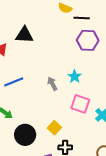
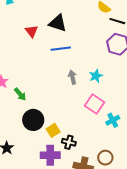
blue line: (14, 82) -> (61, 49), moved
yellow square: (54, 128) -> (53, 130), moved

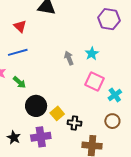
red triangle: (32, 31) -> (20, 26), moved
blue line: (61, 49) -> (18, 52), moved
purple cross: (50, 155) -> (41, 137), moved
brown circle: (105, 158) -> (112, 121), moved

